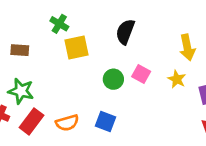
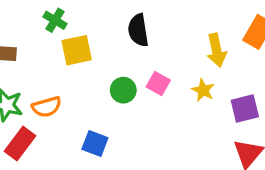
black semicircle: (125, 32) -> (138, 30), turned -30
blue square: (105, 121) -> (95, 143), moved
orange semicircle: (67, 123) -> (47, 107), moved

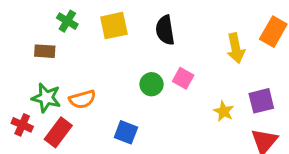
green cross: (55, 20) -> (67, 21), moved
yellow square: (77, 50) -> (114, 26), moved
yellow star: (203, 90) -> (224, 111), moved

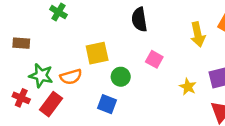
yellow square: (114, 26) -> (97, 53), moved
brown rectangle: (45, 51) -> (21, 43), moved
green circle: (152, 84) -> (121, 77), moved

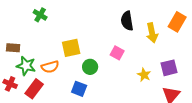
black semicircle: (139, 19) -> (127, 21), moved
brown rectangle: (21, 43) -> (13, 48), moved

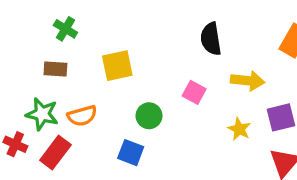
yellow arrow: (152, 33) -> (248, 81), moved, turned -72
brown rectangle: (13, 48) -> (55, 69), moved
yellow square: (71, 48) -> (117, 66), moved

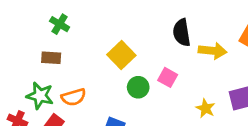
yellow square: (117, 66) -> (121, 55), moved, turned -32
yellow arrow: (248, 81) -> (213, 51), moved
green circle: (149, 116) -> (138, 87), moved

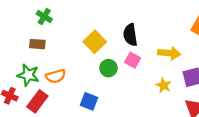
black semicircle: (182, 33) -> (130, 35), moved
yellow arrow: (213, 51) -> (169, 53), moved

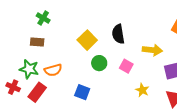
pink square: (133, 60) -> (126, 66), moved
yellow star: (164, 85) -> (142, 90), moved

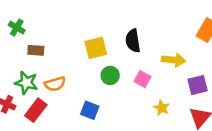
green cross: (43, 18) -> (17, 28), moved
yellow square: (87, 40) -> (96, 48), turned 30

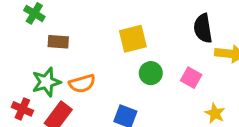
black semicircle: (133, 41) -> (203, 28), moved
green star: (26, 83) -> (46, 82), turned -30

